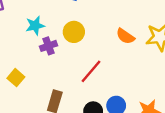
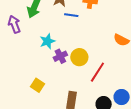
yellow circle: (74, 32) -> (79, 57), moved

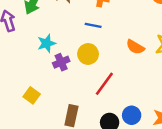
blue line: (71, 15) -> (93, 25), moved
yellow circle: (79, 57) -> (88, 54), moved

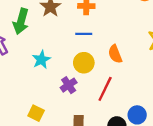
orange semicircle: (135, 47) -> (115, 54), moved, turned 48
purple cross: (61, 62) -> (69, 85), moved

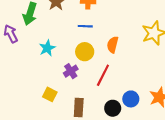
orange semicircle: (115, 54) -> (113, 45), turned 35
yellow square: (36, 113) -> (50, 94), moved

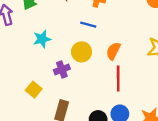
red line: (103, 75) -> (118, 79), moved, turned -40

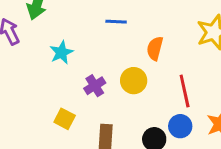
yellow circle: (82, 52) -> (134, 81), moved
red line: (118, 79) -> (185, 91), moved

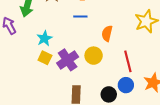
purple cross: (95, 86) -> (68, 60), size x1.5
yellow square: (65, 119) -> (45, 58), moved

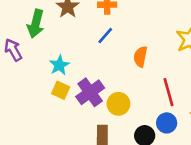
blue line: (80, 16) -> (105, 36), turned -48
yellow circle: (94, 56) -> (118, 104), moved

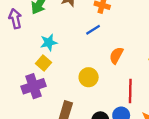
purple cross: (90, 92) -> (34, 86), moved
yellow circle: (118, 104) -> (89, 77), moved

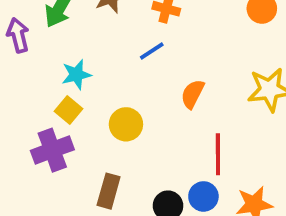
yellow circle: (89, 77) -> (126, 124), moved

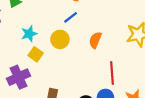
yellow square: (68, 110) -> (36, 54), moved
yellow circle: (126, 124) -> (60, 39), moved

